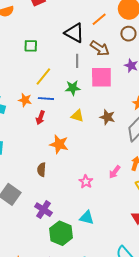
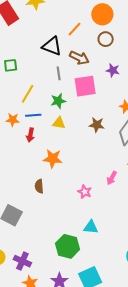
yellow triangle: (77, 116) -> (59, 123), moved
purple cross: (43, 210) -> (22, 261), moved

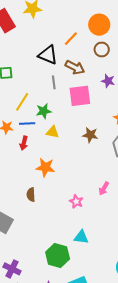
green star: (58, 101) -> (44, 111), moved

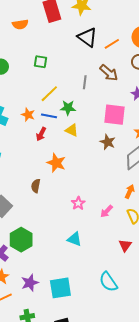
black triangle: (48, 55) -> (87, 37), moved
pink square: (80, 96) -> (115, 115), moved
pink arrow: (104, 189) -> (107, 211), moved
green hexagon: (58, 256) -> (21, 240), moved

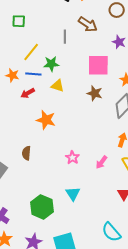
red arrow: (41, 134) -> (28, 93), turned 40
brown semicircle: (36, 186) -> (26, 153), moved
cyan triangle: (74, 239) -> (73, 194), turned 42
green hexagon: (21, 240) -> (42, 207), moved

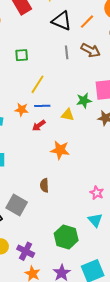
gray line: (65, 37) -> (67, 52), moved
green star: (51, 64) -> (84, 101), moved
pink star: (72, 158) -> (97, 193), moved

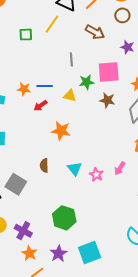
gray line: (67, 52) -> (71, 59), moved
yellow line: (38, 84) -> (52, 24), moved
cyan triangle: (95, 220) -> (75, 169), moved

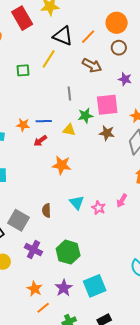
brown semicircle: (44, 165) -> (46, 211), moved
purple cross: (23, 231) -> (33, 250), moved

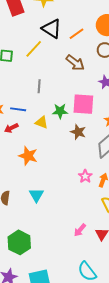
gray line: (69, 94) -> (39, 86), moved
pink arrow: (122, 201) -> (80, 230), moved
pink star: (99, 208) -> (85, 176), moved

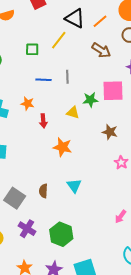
blue line: (18, 109) -> (44, 80), moved
red arrow: (11, 128) -> (43, 121), turned -64
brown star: (78, 132) -> (110, 132), moved

